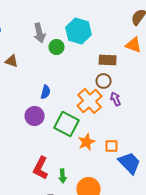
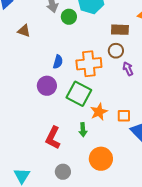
orange cross: (90, 101) -> (89, 64), moved, turned 35
green arrow: (63, 176) -> (83, 130), moved

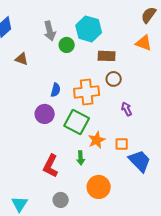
brown rectangle: (120, 30) -> (107, 56), moved
purple arrow: (128, 69) -> (127, 109), moved

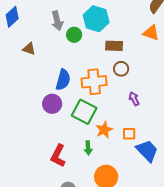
blue semicircle: (56, 90) -> (63, 80), size x1.5

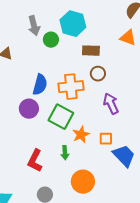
purple arrow: (134, 99) -> (111, 104), size x1.5

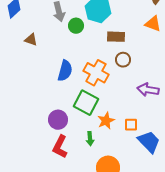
orange cross: (71, 87) -> (96, 73), turned 35
purple arrow: (111, 104) -> (148, 90), moved, turned -55
purple circle: (29, 109) -> (58, 120), moved

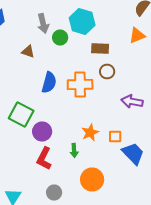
orange triangle: (153, 24) -> (137, 36), turned -42
brown triangle: (31, 40) -> (28, 52), moved
orange cross: (96, 73) -> (80, 84), turned -30
green square: (86, 103) -> (21, 114), moved

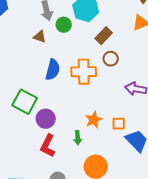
brown rectangle: (100, 48) -> (104, 36), turned -48
brown triangle: (28, 52) -> (40, 37), moved

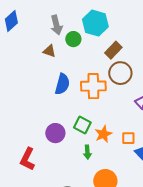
brown circle: (111, 59) -> (120, 73), size x1.5
green square: (25, 102) -> (82, 125), moved, size x0.7
red L-shape: (48, 146) -> (27, 159), moved

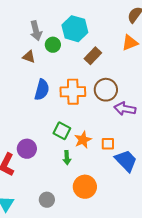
brown circle: (120, 73) -> (106, 90), moved
purple circle: (55, 133) -> (27, 149), moved

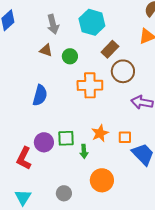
green circle: (53, 45) -> (70, 56), moved
blue semicircle: (42, 90) -> (40, 95), moved
brown circle: (106, 90) -> (123, 71), moved
green square: (62, 131) -> (66, 138), moved, turned -30

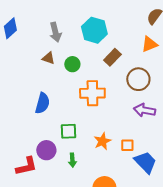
brown circle: (123, 71) -> (138, 79), moved
green square: (66, 138) -> (68, 131), moved
green arrow: (84, 151) -> (72, 160), moved
red L-shape: (24, 158) -> (26, 166), turned -130

